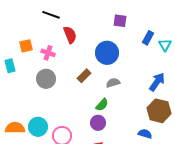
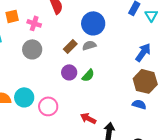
gray semicircle: (113, 83) -> (89, 45), moved
purple circle: (98, 123) -> (69, 72), moved
blue semicircle: (145, 134) -> (139, 104), moved

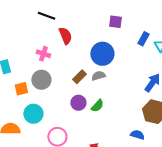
orange square: (12, 16) -> (21, 89), moved
cyan circle: (24, 97) -> (33, 114), moved
blue semicircle: (139, 104) -> (137, 135), moved

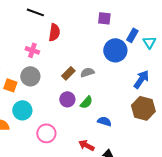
red semicircle: (65, 36) -> (54, 32), turned 30
blue circle: (102, 54) -> (115, 50), moved
orange square: (21, 89) -> (10, 85), turned 32
blue semicircle: (137, 135) -> (104, 121), moved

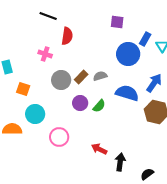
gray circle: (30, 76) -> (61, 80), moved
blue semicircle: (104, 121) -> (127, 93), moved, size x1.6

